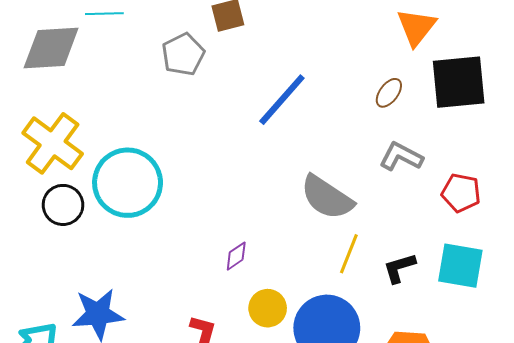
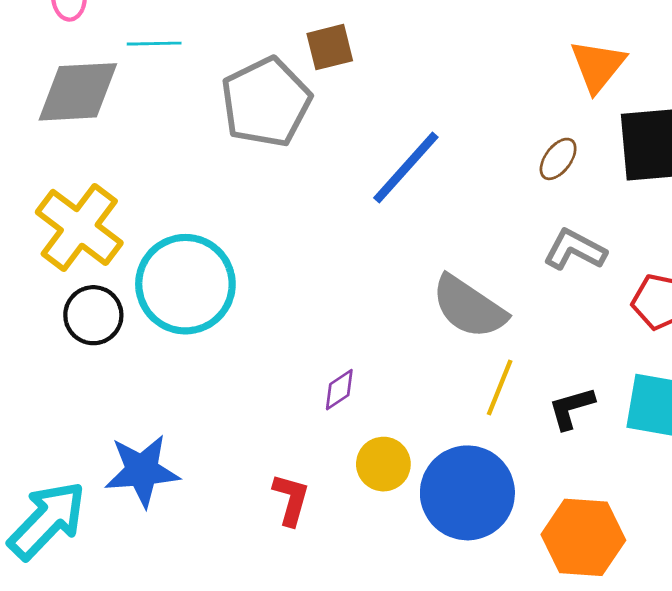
gray pentagon: (183, 54) -> (266, 102), size x1.5

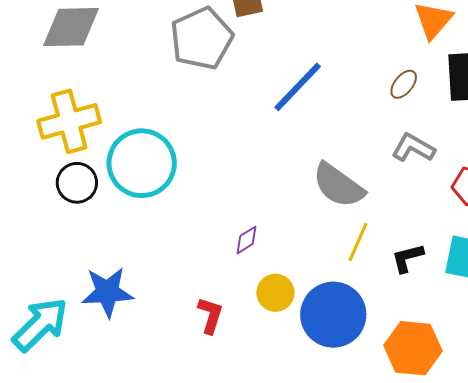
yellow cross: (79, 227) -> (69, 121), turned 36

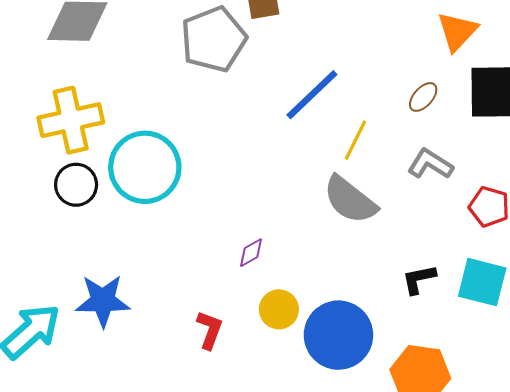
yellow line: (358, 242) -> (356, 140), moved

